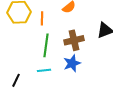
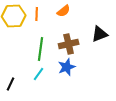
orange line: (42, 18) -> (37, 14), moved
cyan line: (44, 70) -> (39, 74), turned -48

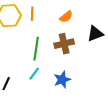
orange semicircle: (64, 11) -> (66, 17), moved
blue star: (67, 67) -> (62, 80), moved

